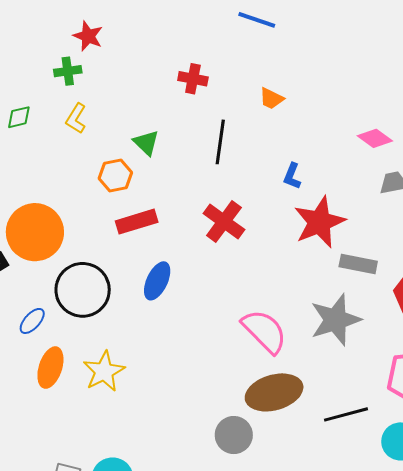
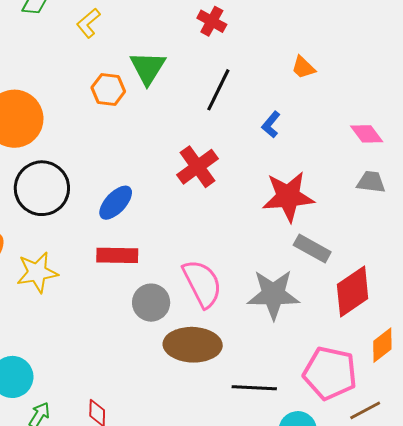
orange trapezoid: (271, 99) -> (303, 67), moved
green triangle: (146, 143) -> (148, 68), size x1.4
blue L-shape: (292, 176) -> (271, 124), moved
red rectangle: (137, 222) -> (117, 255), moved
gray circle: (234, 435) -> (151, 303), moved

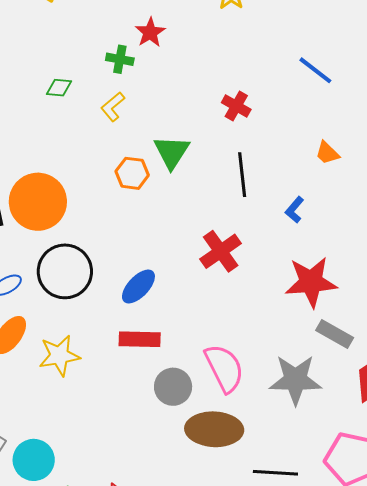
black line: (218, 90) -> (242, 175), turned -33

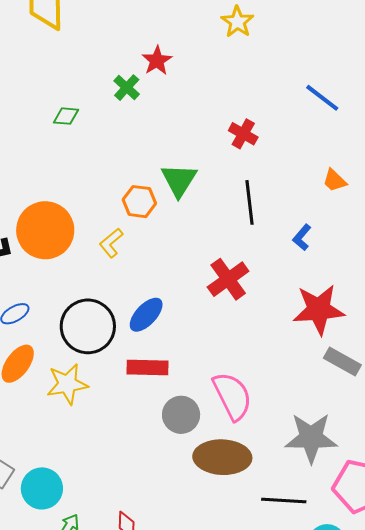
green cross: (120, 59) -> (127, 88), turned 32
yellow L-shape: (113, 107) -> (111, 243), moved
black circle: (65, 271) -> (88, 326), moved
gray star: (295, 380) -> (311, 438), moved

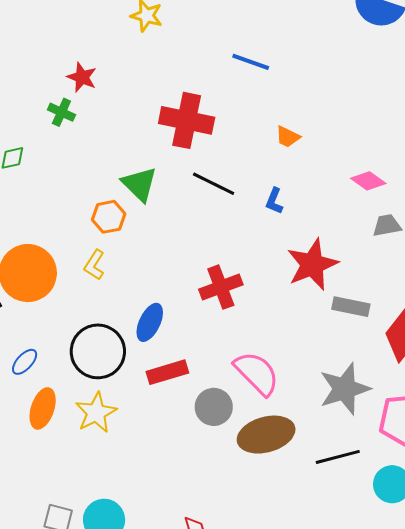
red cross: (243, 134) -> (187, 120), size x1.8
black line: (249, 202) -> (214, 184), turned -39
red cross: (228, 279) -> (221, 287), moved, turned 33

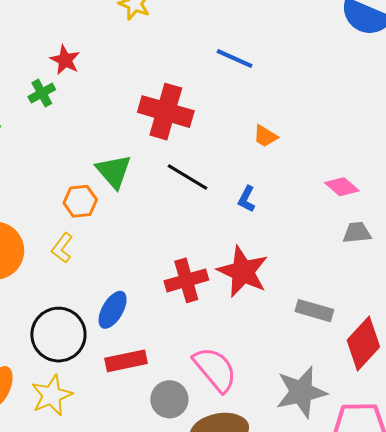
green cross: (61, 112) -> (42, 93), turned 32
red star: (312, 264) -> (243, 272), moved, turned -30

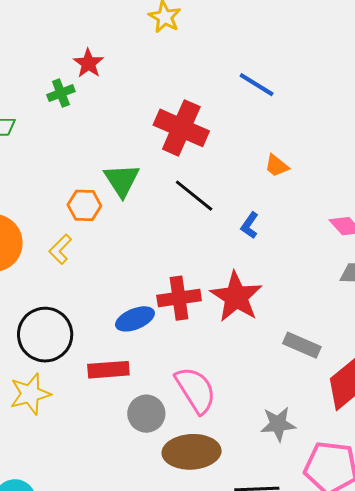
blue ellipse: (113, 310) -> (135, 319), moved, turned 30
gray star: (301, 392) -> (278, 424), size x0.7

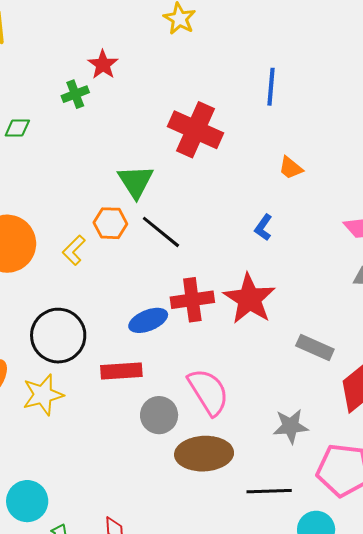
blue line: (257, 85) -> (271, 87), turned 63
black line: (194, 196) -> (161, 232), moved
orange hexagon: (84, 205) -> (110, 223), moved

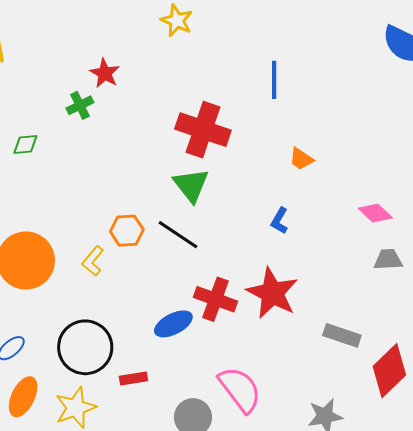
green triangle: (136, 182) -> (191, 185), moved
red cross: (192, 300) -> (215, 299), turned 33
red rectangle: (121, 371) -> (133, 378), moved, size x0.7

